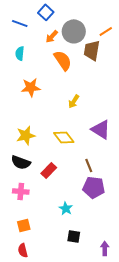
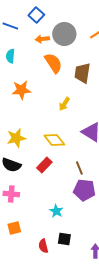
orange arrow: (52, 36) -> (42, 39), turned 40
brown trapezoid: (92, 50) -> (82, 73), moved
red rectangle: (49, 170) -> (44, 165), moved
red semicircle: (23, 250) -> (43, 246), moved

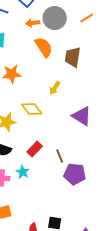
yellow diamond: (54, 140) -> (32, 109), moved
brown line: (79, 168) -> (60, 156), moved
cyan star: (56, 211) -> (23, 172), moved

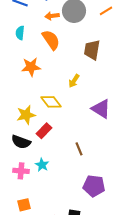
orange semicircle: (44, 47) -> (51, 40), moved
red rectangle: (35, 149) -> (44, 131), moved
purple pentagon: (75, 174) -> (94, 186), moved

